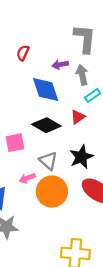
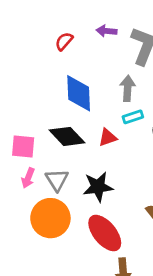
purple arrow: (60, 65) -> (107, 31), moved
pink arrow: (27, 178) -> (28, 178), moved, turned -63

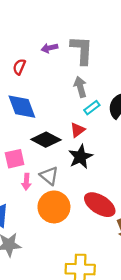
blue diamond: (79, 93) -> (22, 107), moved
black star: (98, 187) -> (81, 157), moved

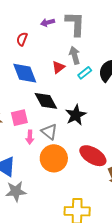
red triangle: (78, 130) -> (58, 67), moved
black diamond: (46, 140) -> (46, 101), turned 35

